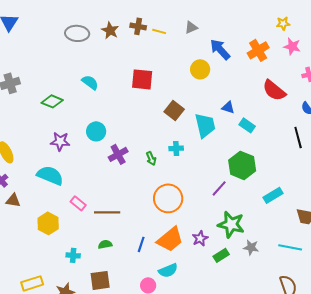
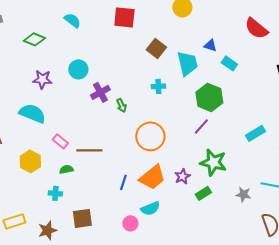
green arrow: (151, 158) -> (121, 105), moved
green hexagon: (242, 165) -> (209, 97), moved
green semicircle: (105, 244) -> (66, 169), moved
gray star: (251, 247) -> (243, 194), moved

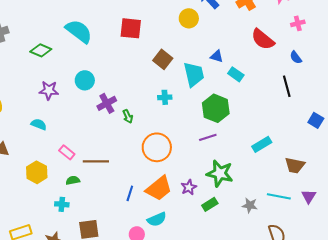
cyan semicircle: (72, 20) -> (79, 31), size x1.6
cyan semicircle: (32, 113) -> (39, 124), size x0.6
purple line: (201, 126) -> (208, 137), turned 30

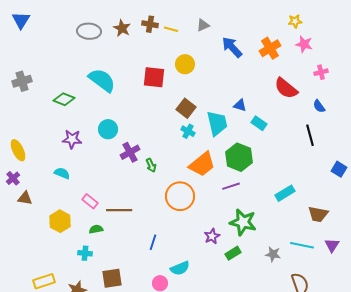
yellow circle: (189, 18) -> (185, 64), moved
cyan cross: (165, 97) -> (188, 131), moved, turned 32
orange trapezoid: (159, 188) -> (202, 164), moved

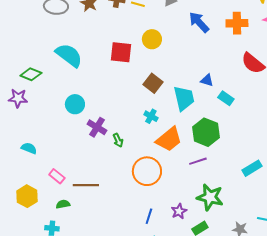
orange cross: (270, 48) -> (237, 23), turned 30
cyan cross: (188, 131) -> (151, 116), moved
purple star: (72, 139) -> (18, 98), moved
purple cross: (130, 152) -> (97, 127), turned -30
blue line: (153, 242) -> (149, 216), moved

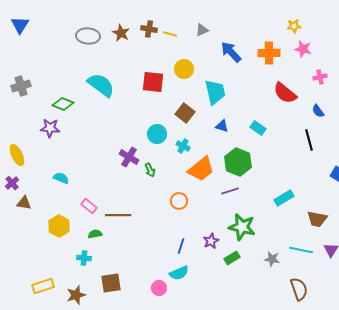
blue triangle: (207, 80) -> (222, 126), moved
cyan trapezoid: (184, 98) -> (215, 92), moved
cyan circle: (75, 104) -> (157, 134), moved
orange circle: (147, 171) -> (179, 201), size x0.6

